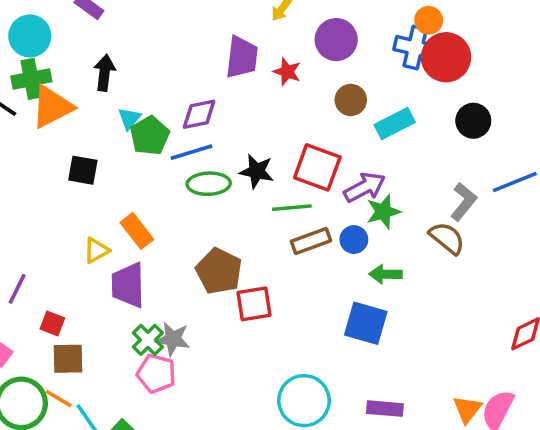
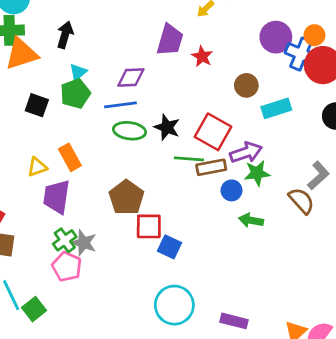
purple circle: (336, 40) -> (276, 37), moved
green pentagon: (150, 136) -> (75, 94), moved
brown rectangle: (311, 241) -> (211, 167), moved
blue square: (366, 323) -> (169, 247), moved, size x0.7

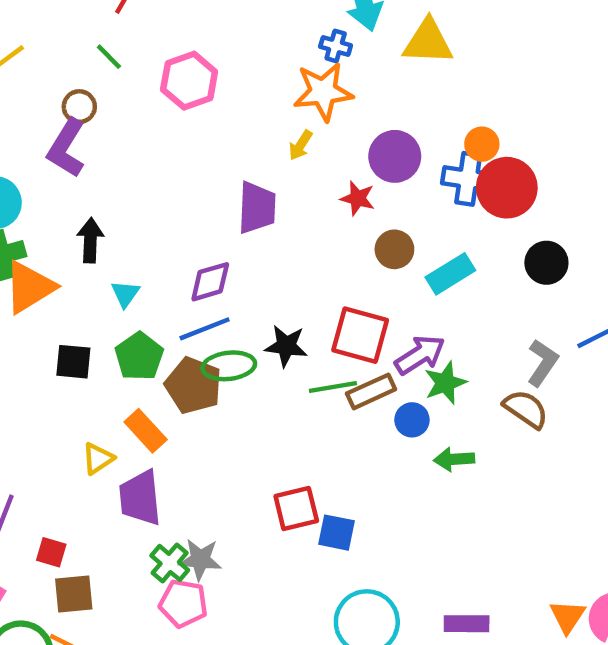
purple circle: (276, 37) -> (395, 156), moved
red star: (202, 56) -> (358, 198), moved
green pentagon: (75, 94) -> (139, 356), moved
brown pentagon: (126, 197) -> (193, 385), moved

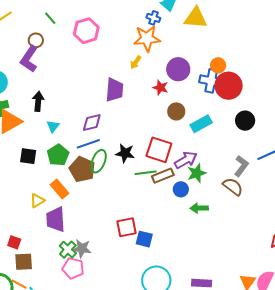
green ellipse: (229, 366) -> (99, 161), turned -65

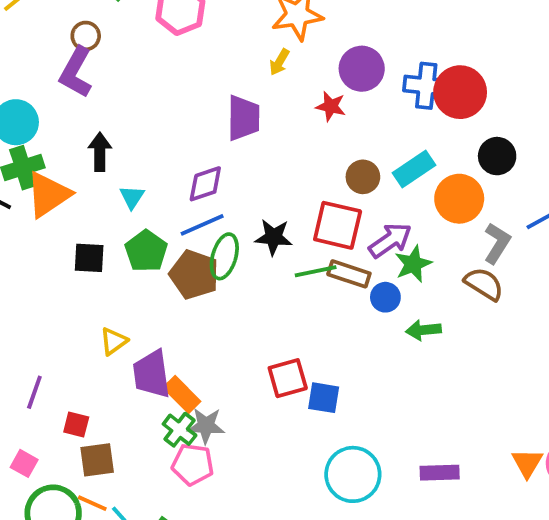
orange circle: (218, 65) -> (459, 199), moved, size x1.6
brown circle: (176, 111) -> (363, 177), moved
brown rectangle: (163, 176) -> (349, 274), turned 45
orange rectangle: (59, 189) -> (182, 395), moved

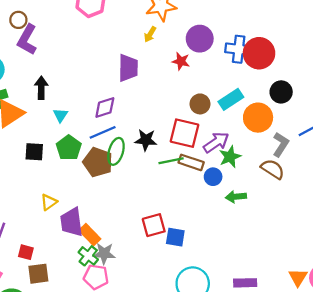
brown circle: (86, 36) -> (18, 20), moved

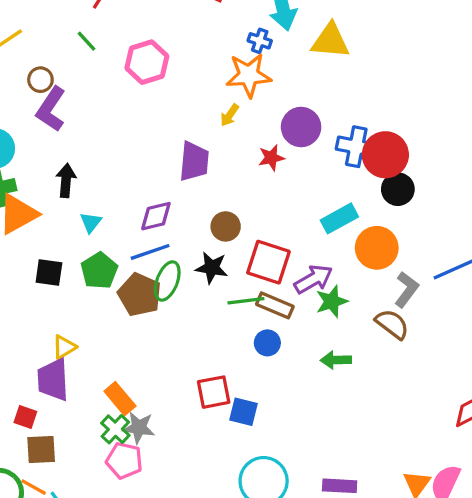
red star: (181, 61) -> (271, 158), turned -30
black circle: (281, 92) -> (398, 189), moved
brown circle: (200, 104) -> (226, 226), moved
blue circle: (213, 177) -> (267, 343), moved
purple trapezoid: (72, 222) -> (53, 380), moved

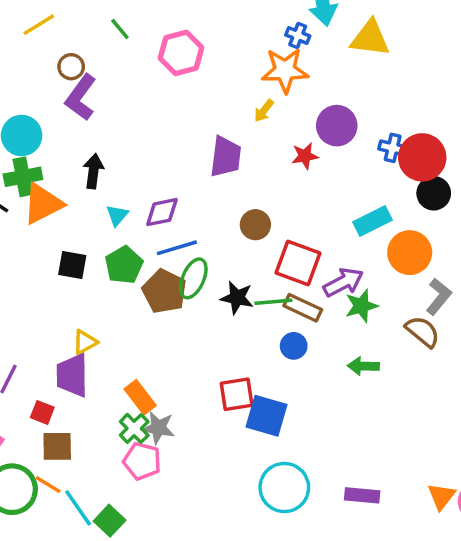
blue cross: (356, 147) -> (393, 148), size x0.7
purple diamond: (156, 216) -> (162, 212), moved
black star: (212, 268) -> (237, 298), moved
blue square: (244, 412) -> (267, 416), size x1.4

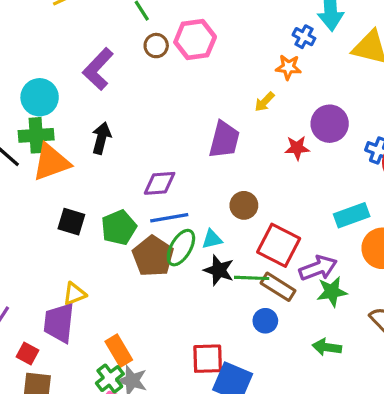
brown circle: (71, 67) -> (156, 46), moved
orange star: (285, 70) -> (288, 67), size x0.6
cyan triangle: (117, 215) -> (212, 239), moved, turned 30

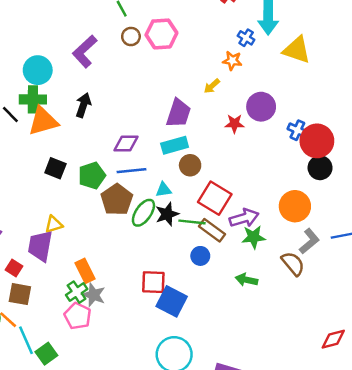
cyan rectangle: (352, 215) -> (175, 145), moved
green ellipse: (181, 248) -> (143, 213), moved
black star: (219, 270) -> (167, 214), turned 30

